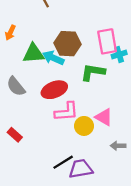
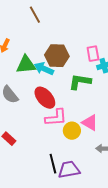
pink rectangle: (107, 41) -> (93, 54), size x0.7
red ellipse: (54, 90) -> (45, 98), turned 70
black line: (63, 162) -> (53, 164), turned -72

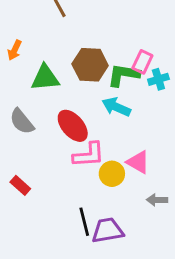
pink rectangle: (93, 54) -> (142, 62), turned 35
cyan arrow: (44, 69) -> (116, 107), moved
green L-shape: (80, 82) -> (124, 75), moved

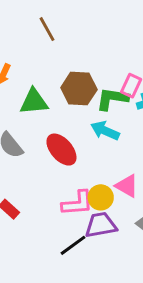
pink L-shape: (89, 155) -> (77, 203), moved
black line: (84, 222) -> (73, 245), turned 68
purple trapezoid: (108, 230) -> (101, 225), moved

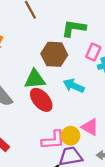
green L-shape: (112, 99) -> (74, 28), moved
green triangle: (34, 102) -> (35, 79), moved

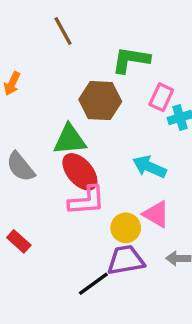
cyan arrow: (74, 86) -> (149, 167), moved
pink L-shape: (53, 140) -> (87, 201), moved

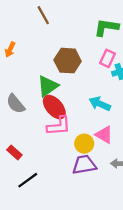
green L-shape: (131, 60) -> (106, 27), moved
green triangle: (70, 140) -> (48, 86), turned -30
black line: (93, 284) -> (28, 180), moved

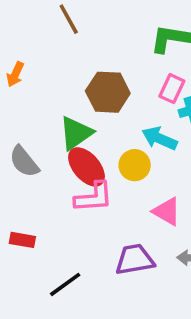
cyan arrow: (100, 104) -> (159, 138), moved
yellow circle: (84, 144) -> (135, 165), moved
red rectangle: (14, 152) -> (22, 240), turned -32
black line: (28, 180) -> (65, 284), moved

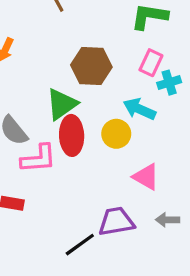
red ellipse: (86, 167) -> (72, 135), turned 39
pink L-shape: (94, 197) -> (39, 159), moved
black line: (65, 284) -> (80, 245), moved

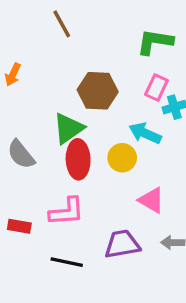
pink L-shape: (39, 159) -> (67, 212), moved
black line: (80, 245) -> (67, 262), moved, turned 48

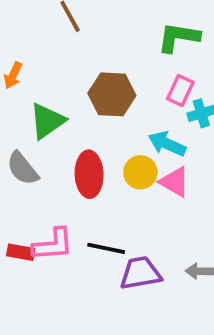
green triangle: (68, 128) -> (47, 121), moved
pink triangle: (152, 200) -> (175, 182), moved
pink L-shape: (67, 212) -> (53, 245), moved
black line: (67, 262) -> (106, 248), moved

